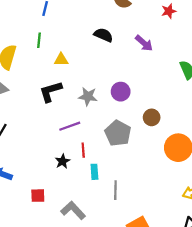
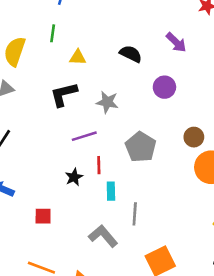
black semicircle: (103, 35) -> (131, 54), moved
purple circle: (121, 92) -> (164, 87), moved
brown circle: (152, 117) -> (194, 137), moved
gray L-shape: (73, 210) -> (103, 236), moved

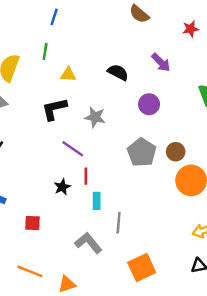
purple line: (84, 136) -> (73, 149), turned 50
gray pentagon: (141, 147) -> (142, 152), moved

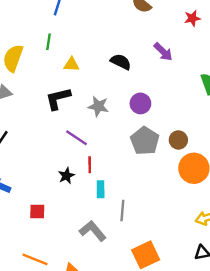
purple circle: (149, 104) -> (140, 103), moved

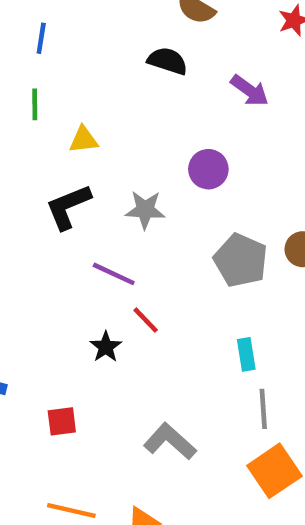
black semicircle: (121, 62) -> (168, 61), moved
purple circle: (140, 103) -> (208, 169), moved
red line: (90, 165) -> (146, 320), turned -35
cyan rectangle: (101, 189) -> (246, 354), moved
gray line: (122, 211) -> (263, 409), moved

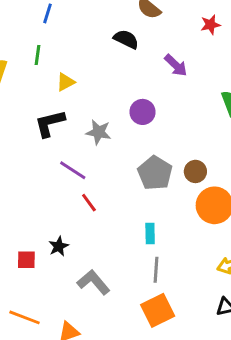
yellow triangle: (84, 140) -> (65, 82), turned -30
black star: (106, 347) -> (59, 246), moved

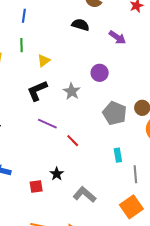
gray star: (98, 132) -> (72, 91), turned 30
purple line: (73, 170) -> (47, 124), moved
gray line: (156, 270) -> (135, 174), moved

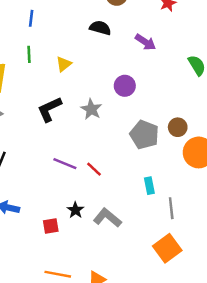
yellow triangle: (44, 61) -> (64, 64), moved
purple line: (47, 124) -> (65, 164), moved
gray L-shape: (84, 195) -> (107, 218), moved

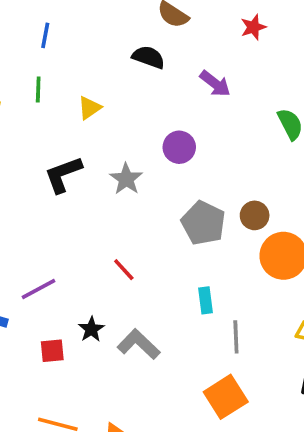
purple line: (65, 164) -> (38, 289), moved, turned -55

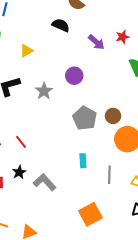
red star: (253, 27) -> (123, 37), moved
red line: (124, 270) -> (21, 142), moved
gray line: (236, 337) -> (109, 175), moved

